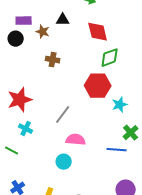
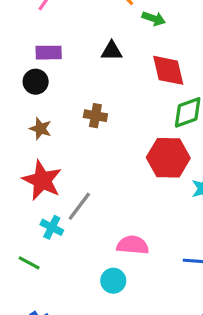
brown star: (43, 32) -> (40, 129), moved
red star: (20, 100) -> (42, 180), turned -30
gray line: (63, 115) -> (79, 206), moved

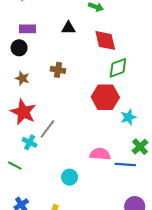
pink semicircle: (133, 245) -> (100, 154), moved

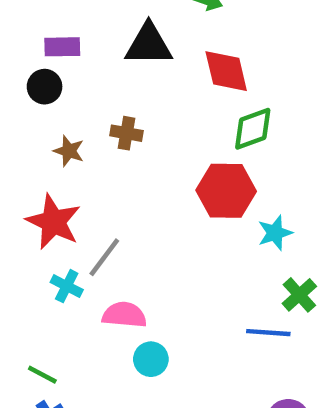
black triangle: (68, 28) -> (149, 45), size x1.6
brown star: (22, 78) -> (69, 151), moved
pink semicircle: (100, 154) -> (124, 315), moved
green line: (15, 166) -> (42, 375), moved

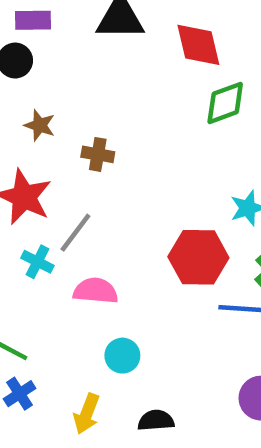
brown cross: (127, 133) -> (98, 154), moved
red hexagon: (226, 191) -> (198, 257), moved
cyan circle: (151, 359) -> (122, 356), moved

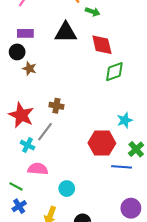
brown star: (40, 125) -> (30, 69), moved
brown cross: (98, 154) -> (56, 106), moved
pink semicircle: (96, 291) -> (38, 169), moved

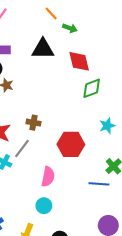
cyan star: (125, 120) -> (107, 126), moved
red hexagon: (102, 143) -> (71, 144), moved
pink semicircle: (38, 169) -> (48, 177), moved, turned 96

